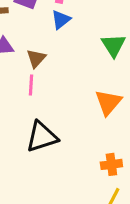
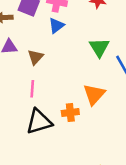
pink line: (31, 85) -> (32, 89), moved
orange cross: (111, 164) -> (70, 112), moved

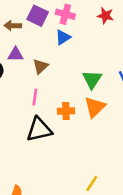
green triangle: (99, 47) -> (92, 79), moved
orange cross: (70, 112) -> (66, 111), moved

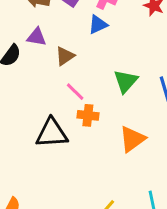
pink line: (35, 97) -> (75, 92), moved, turned -63
orange triangle: (95, 107) -> (132, 139), moved

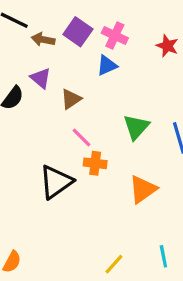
purple triangle: (37, 37) -> (41, 78), turned 30
black triangle: (52, 133) -> (56, 182), turned -32

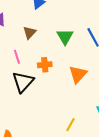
brown triangle: (71, 99) -> (30, 33), moved
pink line: (82, 138) -> (17, 57), moved, turned 40

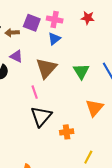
brown triangle: (30, 33) -> (46, 68), size x1.6
orange cross: (45, 65) -> (67, 132), moved

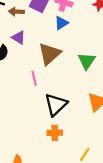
black triangle: (41, 116) -> (56, 105), moved
orange cross: (67, 132) -> (55, 133), moved

